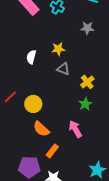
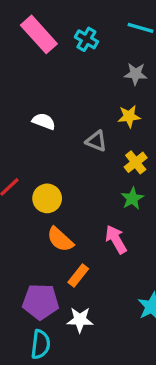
yellow star: (58, 49) -> (129, 116), moved
white semicircle: (31, 57) -> (44, 121), turned 96

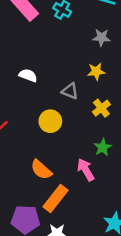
yellow circle: (47, 198) -> (50, 121), moved
green star: (132, 198) -> (103, 147), moved
orange rectangle: (78, 275) -> (56, 198), size x1.5

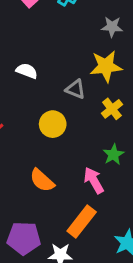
yellow star: (96, 71) -> (106, 66), size x1.5
orange rectangle: (56, 198) -> (82, 221), moved

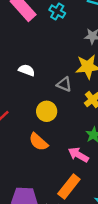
orange semicircle: (42, 180) -> (38, 142), moved
pink arrow: (94, 180) -> (78, 155), turned -30

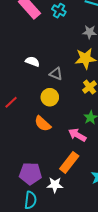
gray triangle: (64, 84) -> (56, 74), moved

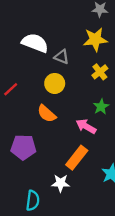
white semicircle: (32, 62) -> (35, 43), size x1.6
purple pentagon: (30, 174) -> (23, 147), moved

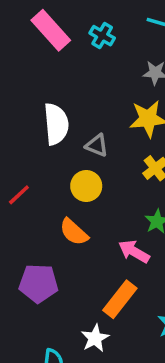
white semicircle: (35, 43) -> (56, 124), turned 64
white star: (60, 183) -> (95, 338), turned -30

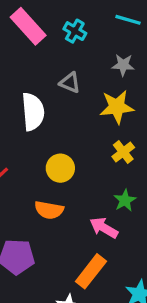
gray triangle: (97, 145) -> (70, 83), moved
orange semicircle: (74, 232) -> (49, 210), turned -32

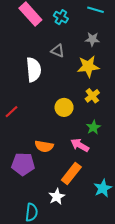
yellow circle: (60, 168) -> (64, 107), moved
orange semicircle: (49, 210) -> (44, 146), moved

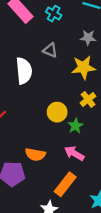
green star: (93, 127) -> (75, 126), moved

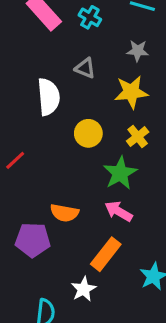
yellow circle: (57, 112) -> (88, 133), moved
green star: (75, 126) -> (120, 173), size x1.5

